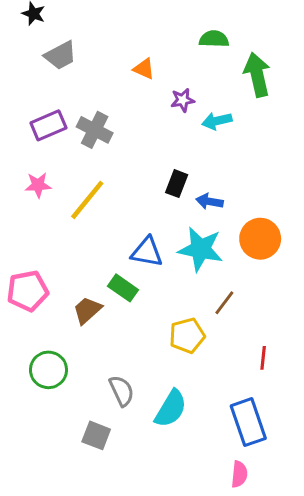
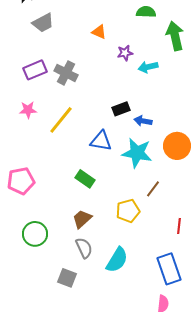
black rectangle: (177, 184) -> (121, 109), turned 48
blue triangle: (147, 252) -> (101, 141), moved
brown trapezoid: (87, 310) -> (82, 219), moved

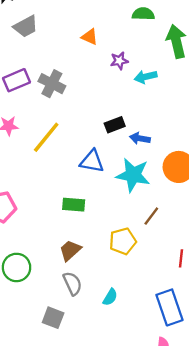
green rectangle: (85, 179) -> (74, 205), turned -30
cyan semicircle: (117, 260) -> (110, 297), size x0.6

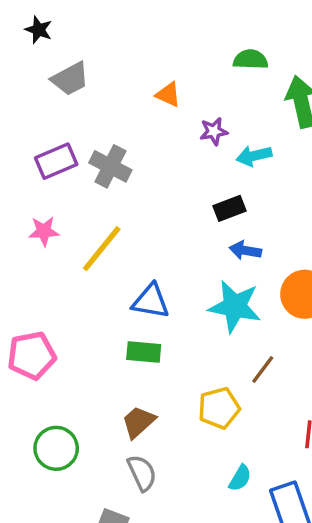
black rectangle: (115, 125) -> (230, 208), moved
blue triangle: (92, 161) -> (151, 301), moved
cyan semicircle: (110, 297) -> (240, 478), moved

